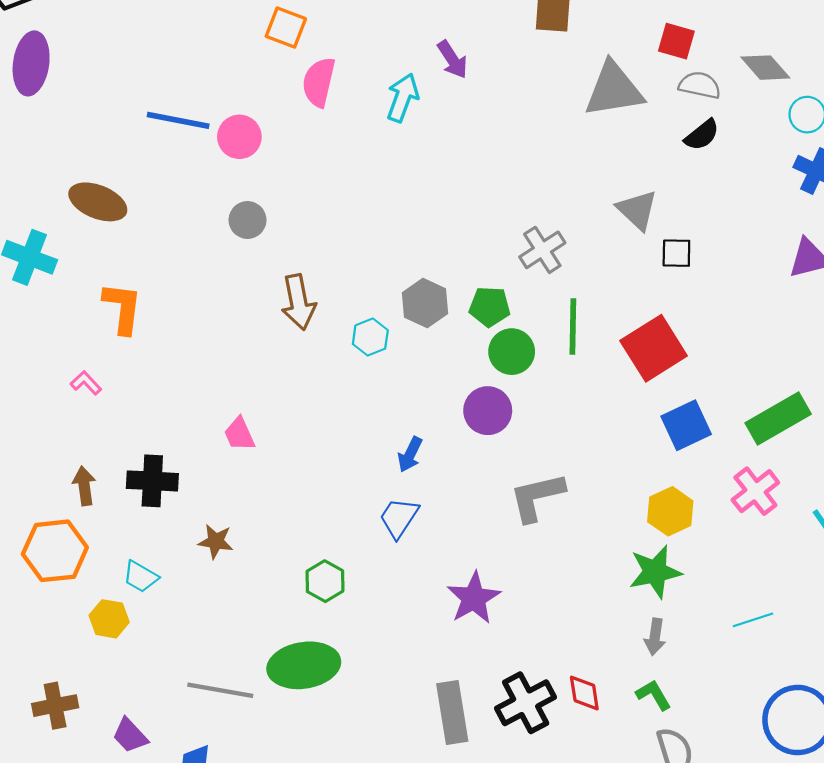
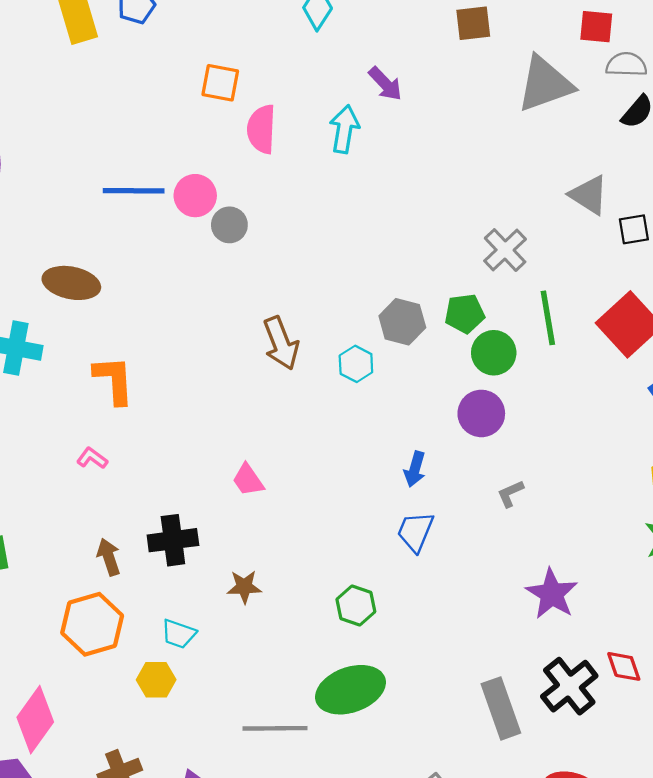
gray circle: (248, 220) -> (229, 225), moved
gray L-shape: (537, 497) -> (510, 494), moved, size x0.5
purple star: (474, 598) -> (552, 594), moved

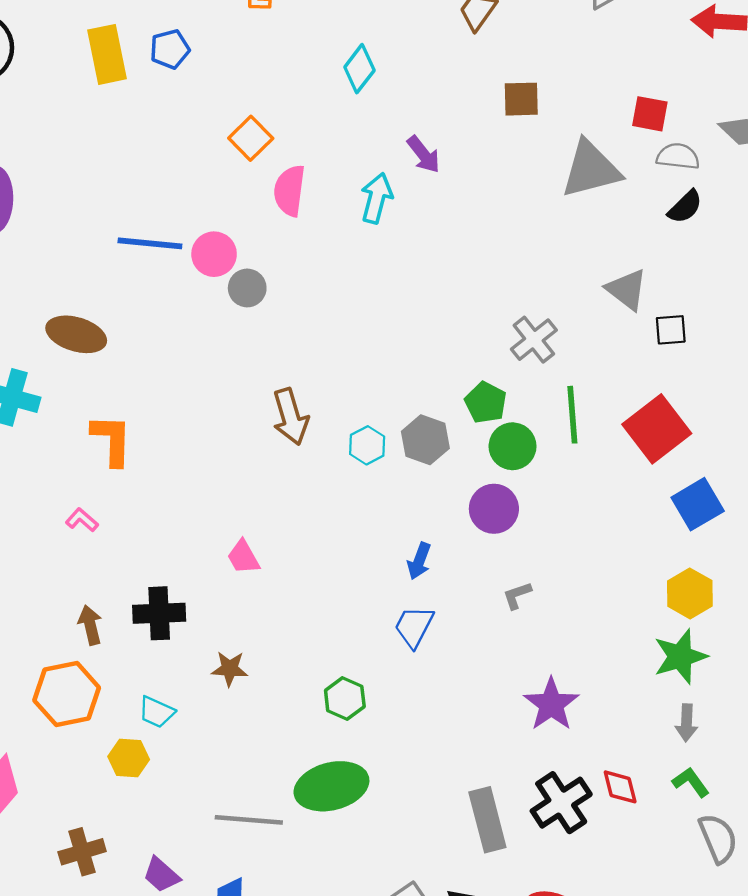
orange square: (220, 83) -> (251, 138), turned 30
green pentagon: (465, 314) -> (486, 403), turned 30
gray hexagon: (402, 322) -> (425, 440), moved

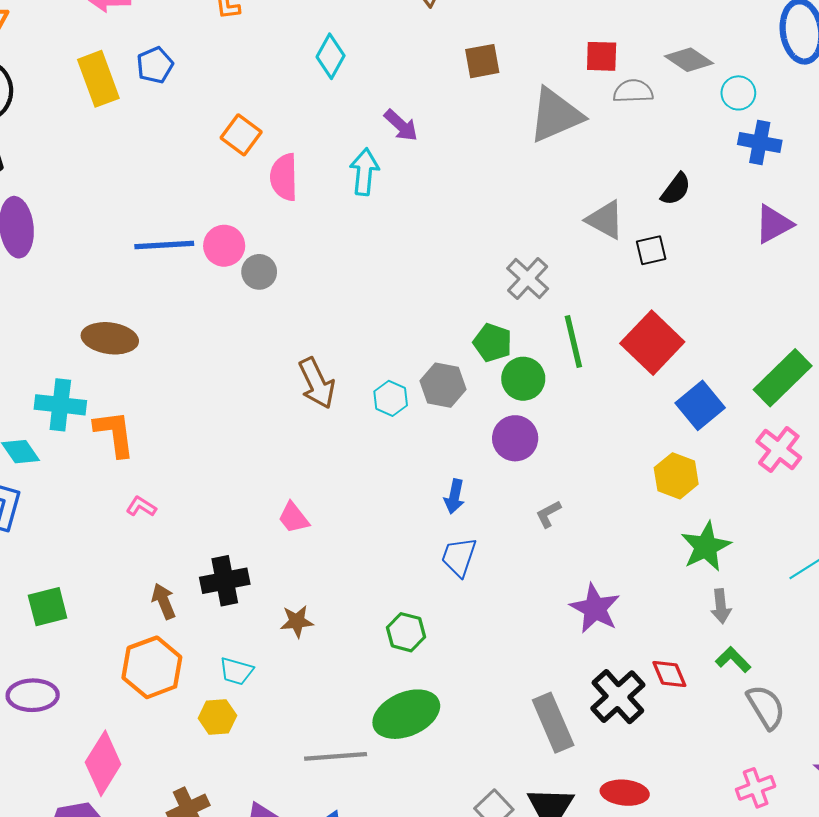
black semicircle: (685, 207) -> (676, 189), moved
orange L-shape: (112, 440) -> (114, 433), moved
yellow hexagon: (690, 593) -> (676, 476), moved

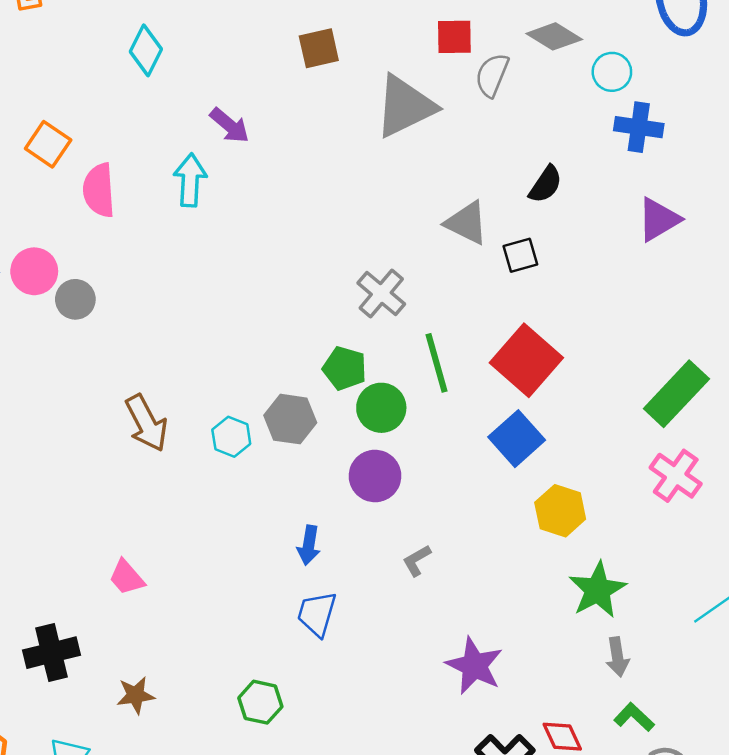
gray semicircle: (633, 91) -> (492, 75), turned -63
blue square: (700, 405) -> (517, 439), moved

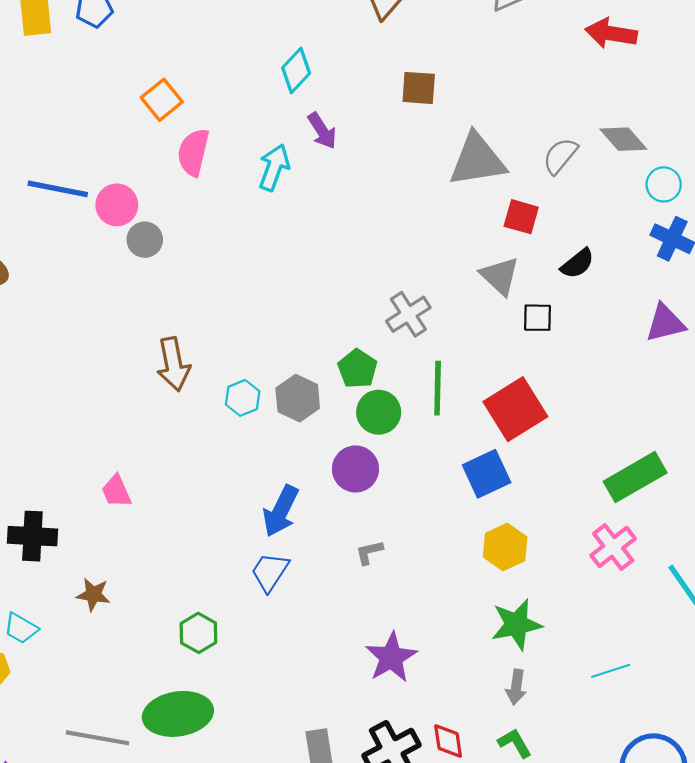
red square: (454, 37) -> (521, 217), moved
cyan diamond: (146, 50) -> (296, 70), moved
blue arrow: (309, 545) -> (281, 511), size x1.5

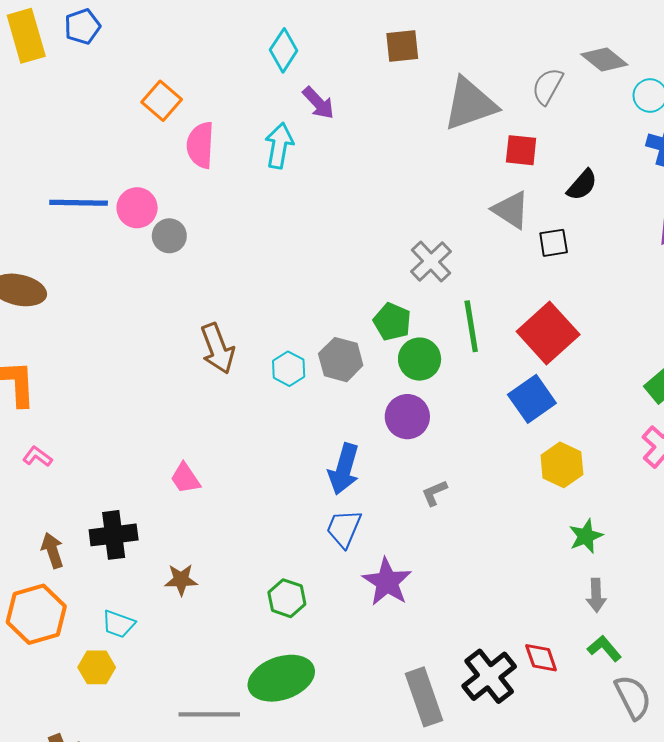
green star: (516, 624) -> (586, 536), size x0.7
purple star: (391, 657) -> (387, 582), moved

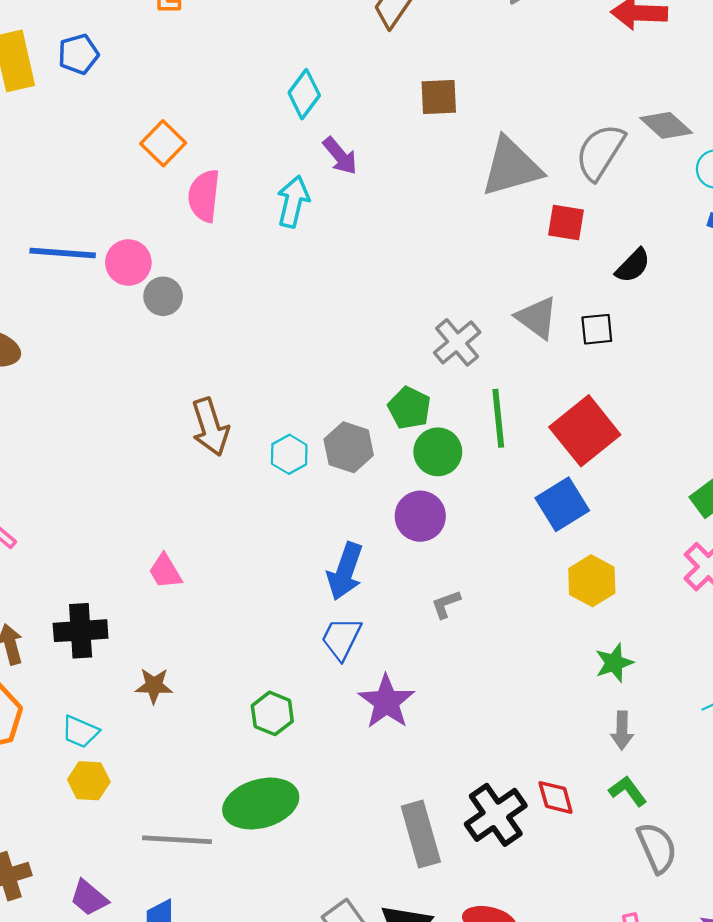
gray semicircle: (547, 86) -> (600, 152), size x1.4
gray triangle: (511, 210) -> (537, 318), moved
yellow hexagon: (97, 667) -> (89, 781), moved

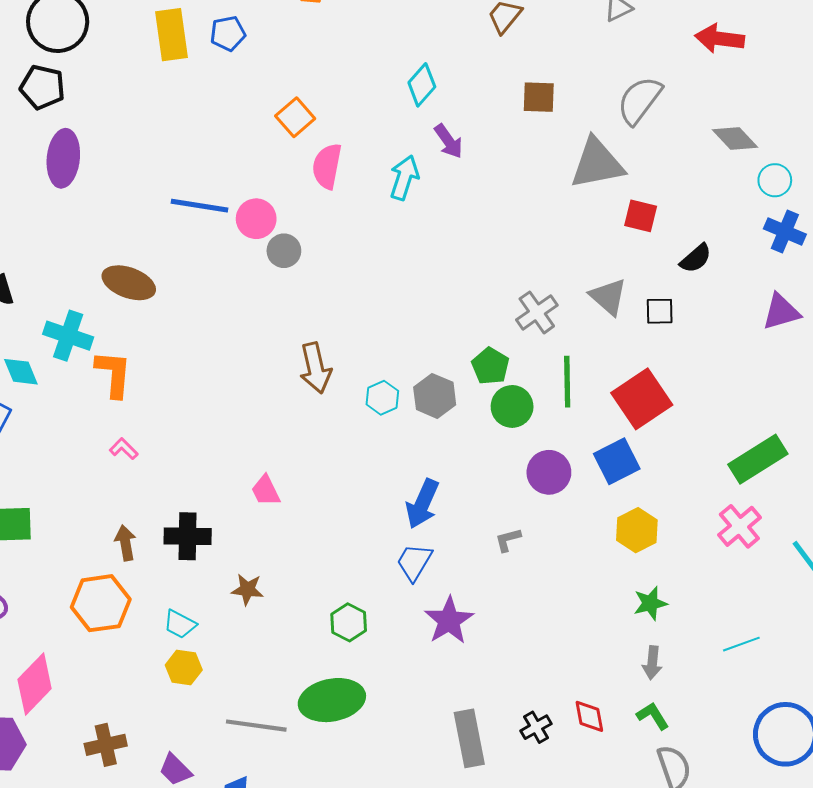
gray semicircle: (600, 152) -> (640, 100), moved
purple circle: (420, 516) -> (549, 472), moved
black cross: (496, 815) -> (536, 727), size x0.6

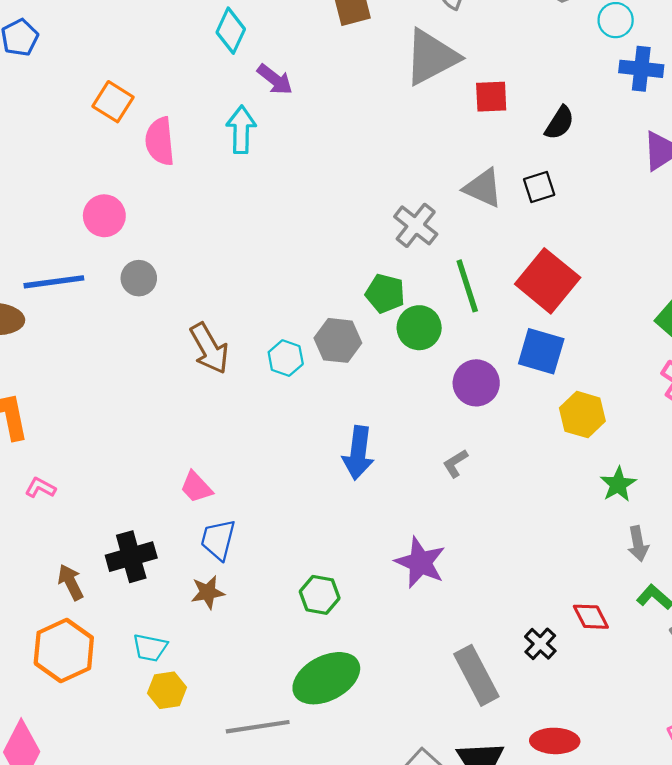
blue line: (200, 206) -> (54, 282), moved
gray circle: (284, 251) -> (139, 278), moved
blue square: (617, 461) -> (541, 351), turned -30
blue trapezoid: (414, 562) -> (218, 540), moved

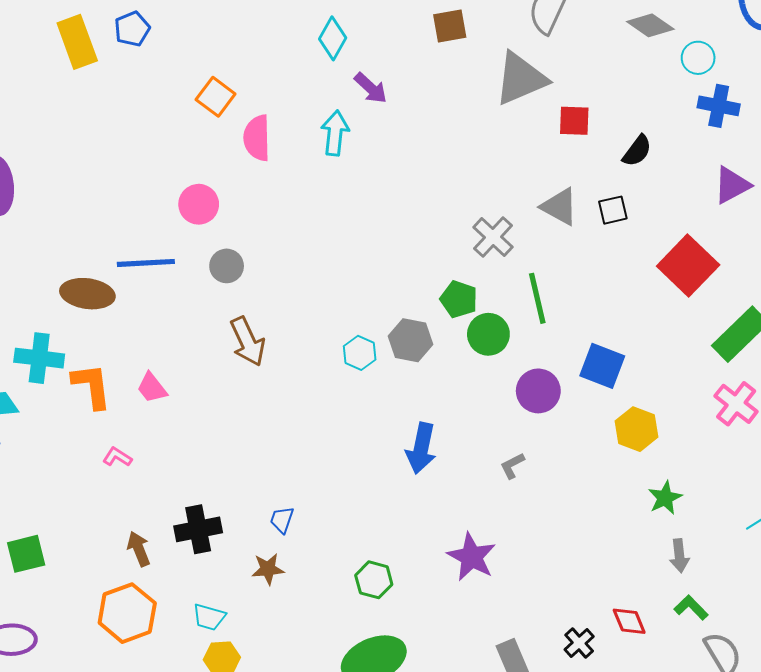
red square: (548, 281) -> (688, 266), moved
brown arrow: (209, 348) -> (248, 341), moved
pink trapezoid: (196, 487) -> (152, 388), moved
blue trapezoid: (218, 540) -> (282, 520), size x0.7

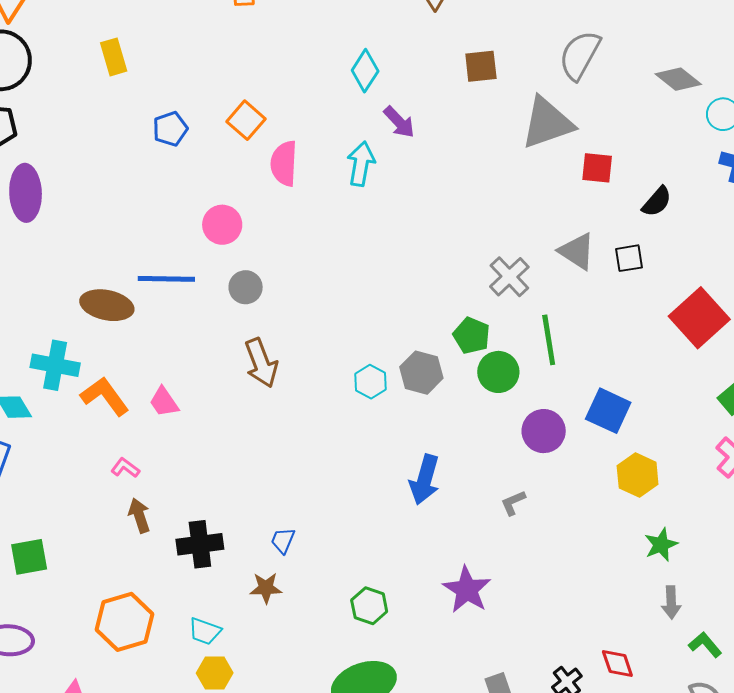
blue pentagon: (132, 29) -> (170, 129), moved
yellow rectangle: (77, 42) -> (114, 57), size x0.7
orange L-shape: (92, 386) -> (105, 396), turned -33
brown arrow: (139, 549) -> (139, 516), moved
green L-shape: (691, 608) -> (705, 645), moved

